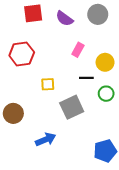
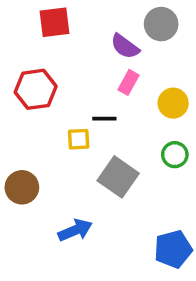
purple semicircle: (64, 19) -> (125, 46), moved
black line: (86, 78) -> (104, 119), moved
gray square: (72, 107) -> (118, 177), turned -30

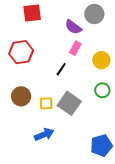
black line: (104, 119) -> (61, 69), turned -56
yellow square: (79, 139) -> (46, 103), moved
brown circle: (22, 187) -> (21, 96), moved

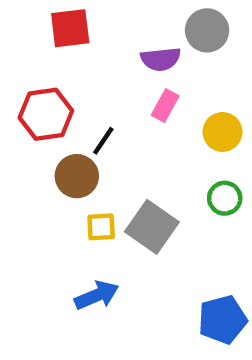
purple semicircle: (73, 27) -> (161, 59), turned -42
black line: (61, 69) -> (103, 141), moved
brown circle: (21, 96) -> (77, 176), moved

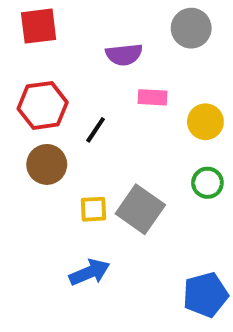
red square: (70, 28) -> (39, 26), moved
purple semicircle: (161, 59) -> (124, 55), moved
pink rectangle: (165, 105) -> (153, 97), turned 64
brown circle: (77, 176) -> (47, 164), moved

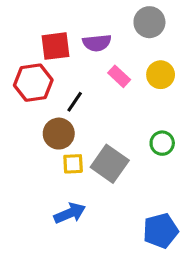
red square: (39, 26) -> (56, 46), moved
pink rectangle: (153, 97) -> (119, 76), turned 40
yellow circle: (205, 122) -> (161, 75), moved
brown circle: (47, 164) -> (59, 134), moved

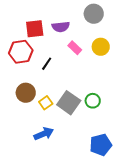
brown circle: (59, 134) -> (26, 93), moved
green circle: (162, 143) -> (93, 101), moved
yellow square: (73, 164) -> (46, 103), turned -32

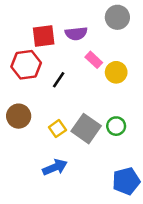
yellow circle: (101, 47) -> (116, 72), moved
brown circle: (26, 93) -> (19, 116), moved

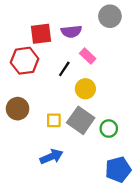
yellow circle: (116, 72) -> (85, 89), moved
black line: (59, 80) -> (64, 69), moved
green circle: (116, 126) -> (109, 129), moved
yellow square: (57, 129) -> (54, 120), turned 35

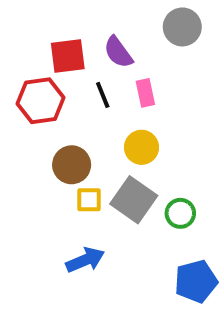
purple semicircle: (71, 31) -> (118, 52), turned 60
pink rectangle: (88, 56) -> (145, 93), turned 35
black line: (64, 69) -> (103, 95), moved, turned -56
brown circle: (18, 109) -> (72, 165), moved

